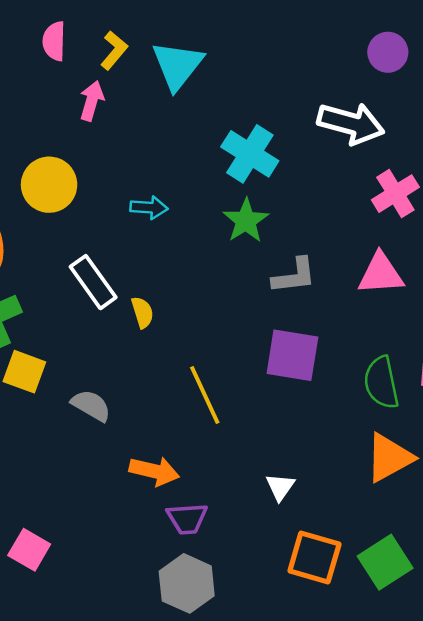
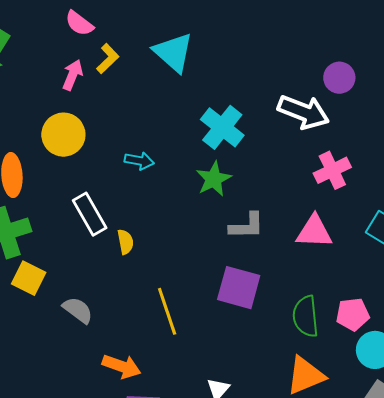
pink semicircle: (54, 41) -> (79, 23), turned -60
yellow L-shape: (114, 50) -> (108, 59), moved
purple circle: (388, 52) -> (339, 78), moved
cyan triangle: (178, 65) -> (173, 52), turned -33
pink arrow: (92, 101) -> (73, 75), moved

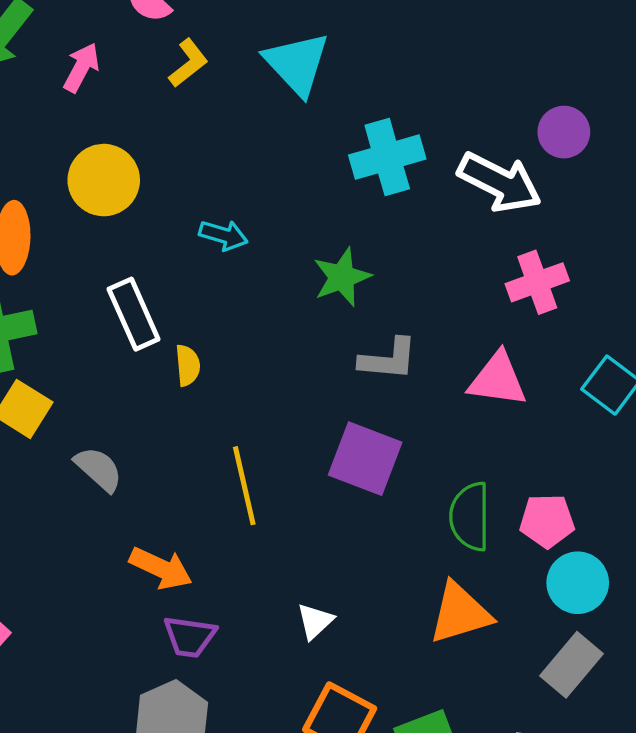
pink arrow: (73, 75) -> (81, 68), moved
cyan cross: (222, 127) -> (387, 157), moved, turned 30

